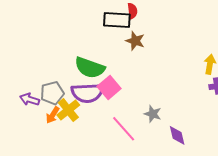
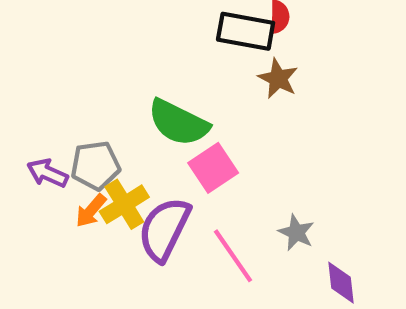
purple semicircle: (87, 93) -> (164, 229), moved, turned 112

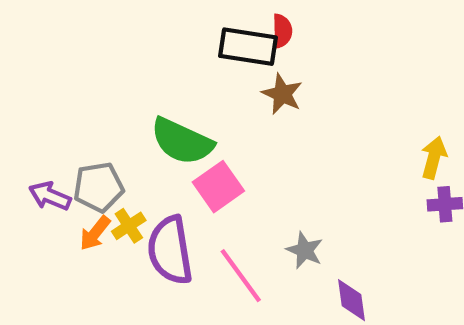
yellow cross: (124, 204) -> (129, 226), size x0.7
purple semicircle: (164, 229) -> (170, 250), turned -34

